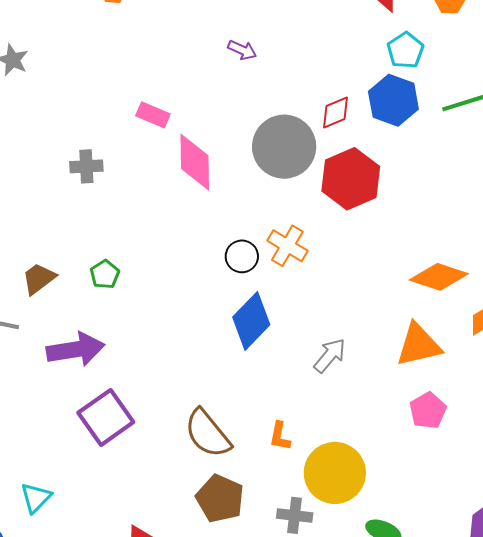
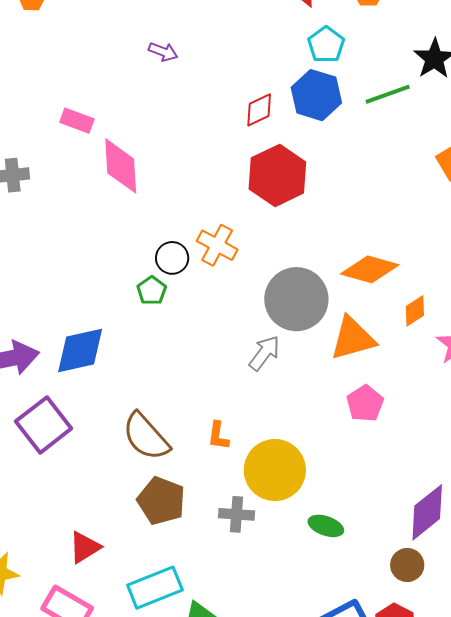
gray circle: (284, 147) -> (296, 299), moved
green pentagon: (105, 274) -> (152, 291), moved
blue diamond: (251, 321) -> (80, 350), moved, turned 36

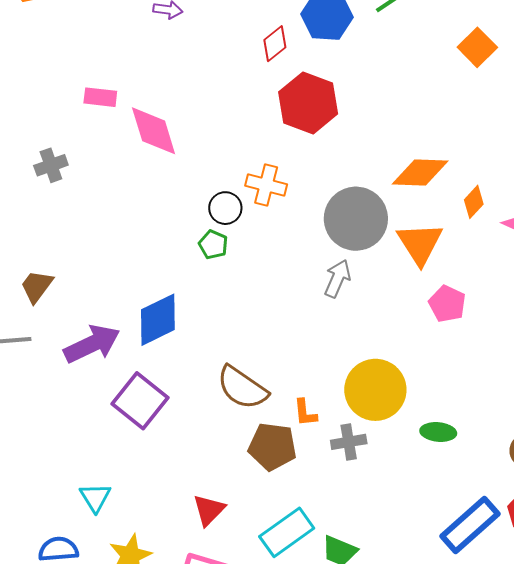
orange triangle: (353, 338) -> (420, 243), turned -33
orange L-shape: (218, 436) -> (305, 413), moved

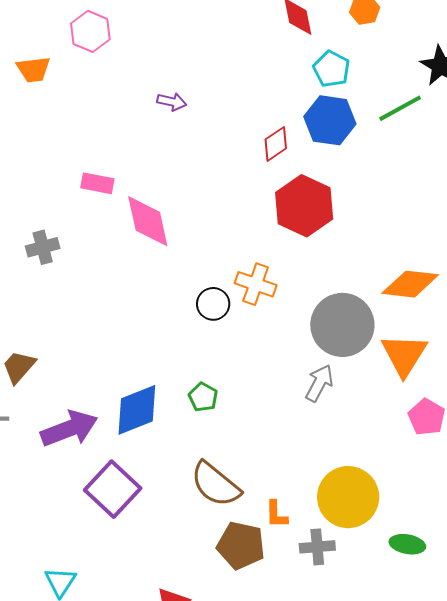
green pentagon: (213, 245) -> (203, 397), moved

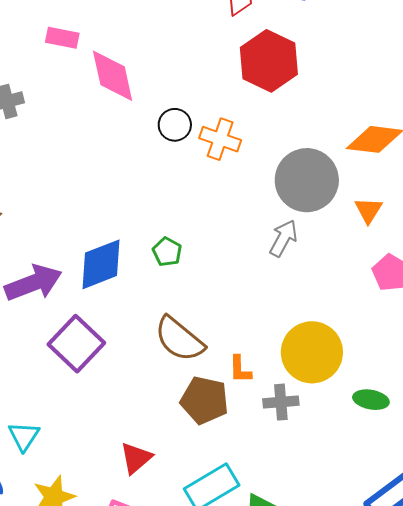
black circle: (213, 304) -> (175, 125), moved
orange triangle: (404, 355) -> (368, 210), size x0.6

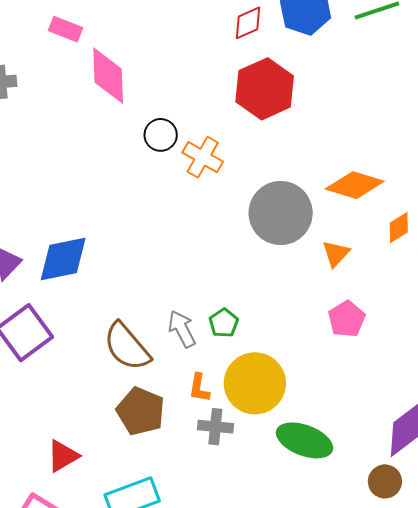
gray arrow: (283, 238) -> (182, 329), moved, turned -66
green pentagon: (167, 252) -> (224, 323), moved
orange L-shape: (240, 369) -> (199, 388), moved
green ellipse: (371, 400) -> (305, 440), size x1.6

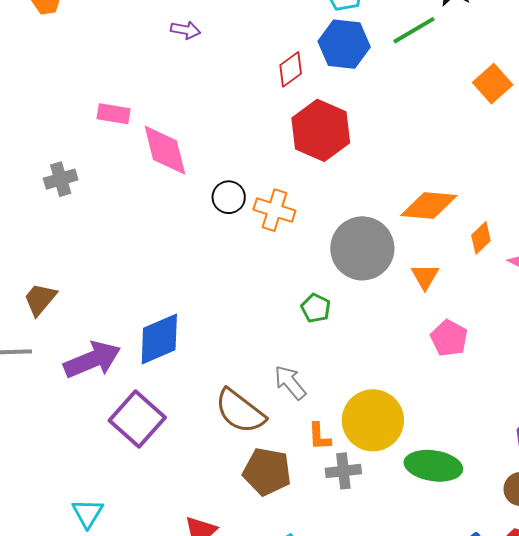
green pentagon: (224, 323) -> (316, 308), moved

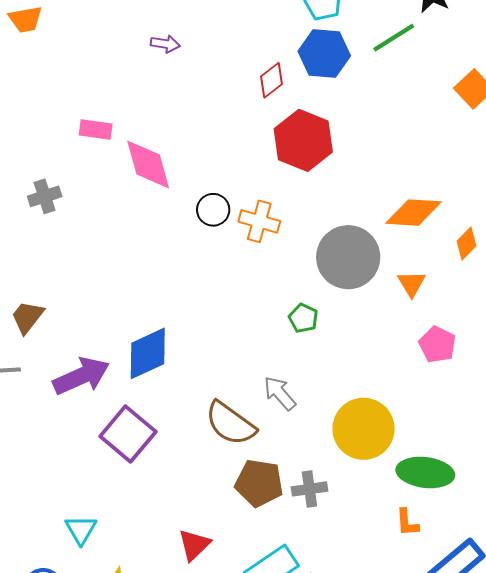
orange L-shape: (319, 436) -> (407, 523), moved
gray cross: (343, 471) -> (309, 489), moved

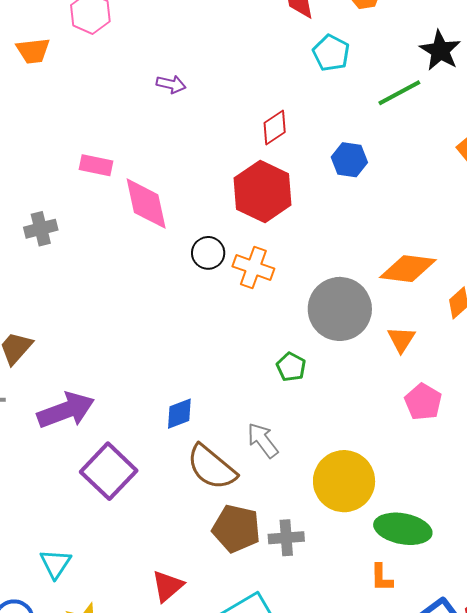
blue hexagon: (324, 54) -> (349, 160), moved, size x0.7
red hexagon: (303, 140) -> (263, 192), moved
blue diamond: (148, 353) -> (179, 414), moved, size x0.6

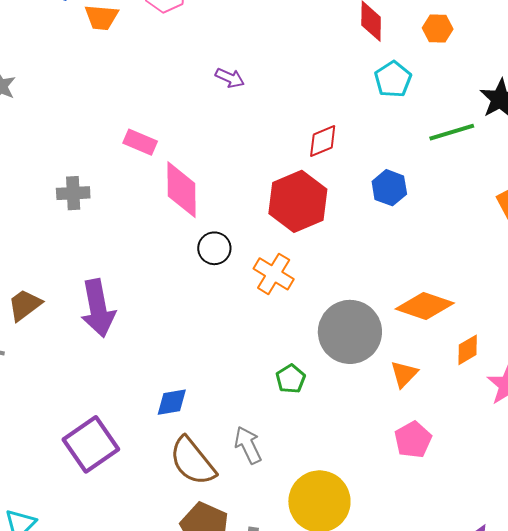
black circle: (208, 253) -> (214, 248), moved
purple arrow: (66, 410) -> (98, 308), moved, turned 88

